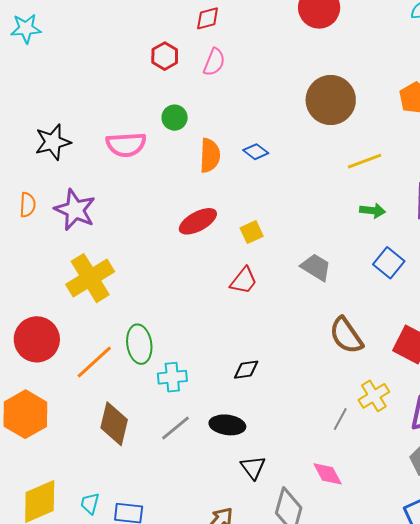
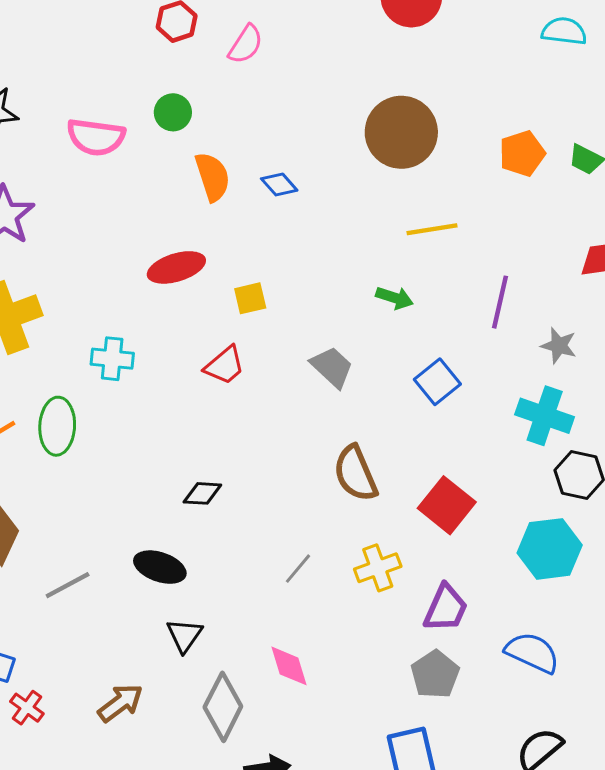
orange semicircle: (210, 155) -> (213, 177), turned -32
green arrow: (373, 211) -> (395, 298), moved
cyan cross: (172, 377) -> (112, 359), moved
gray line: (340, 419) -> (298, 569), moved
gray line: (175, 428) -> (68, 585), moved

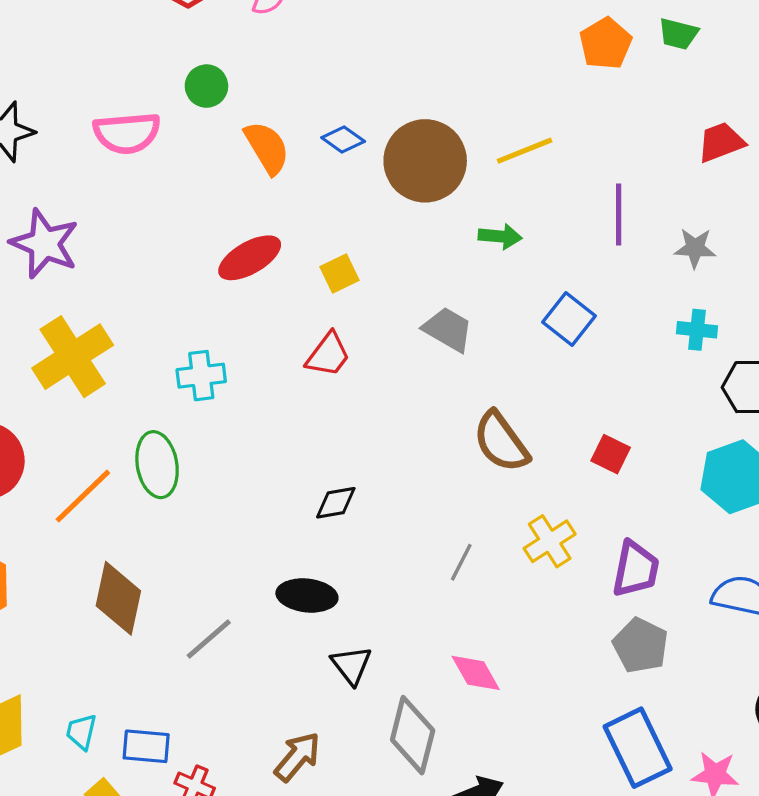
brown circle: (401, 132) -> (425, 161), moved
cyan cross: (545, 416) -> (697, 330), size x0.6
red square: (447, 505) -> (611, 454), size x0.6

